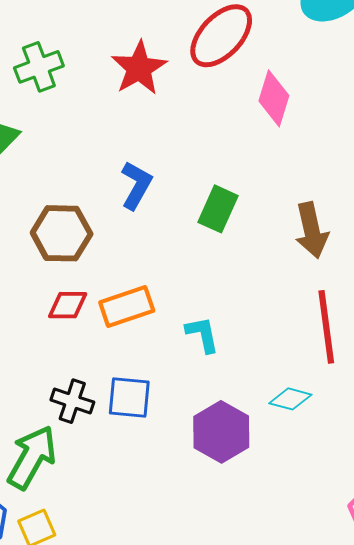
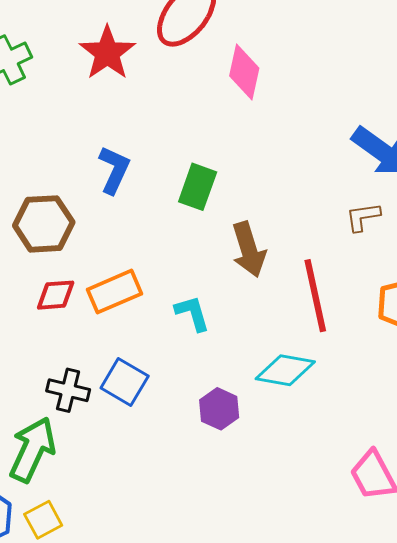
brown arrow: (312, 230) -> (249, 250), moved
blue square: (129, 397) -> (125, 382), turned 30
cyan diamond: (290, 399) -> (285, 370), size x1.4
purple hexagon: (221, 432) -> (219, 409), size x0.7

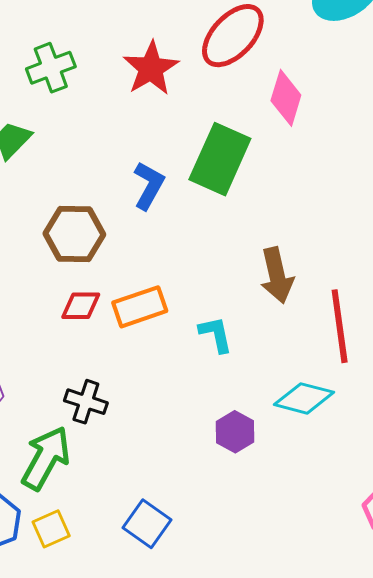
green rectangle: (198, 187) -> (220, 159), moved, size x1.5
blue square: (125, 382) -> (147, 524), moved

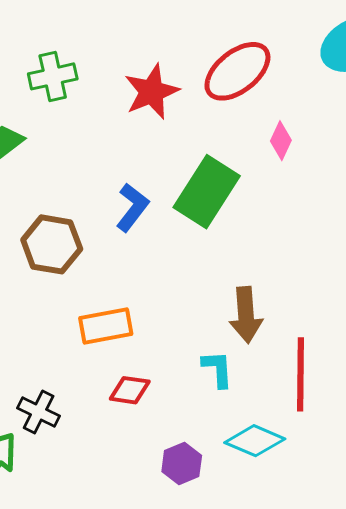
pink diamond: (286, 98) -> (281, 141), size x0.7
red diamond: (81, 306) -> (130, 390), moved
cyan L-shape: (216, 334) -> (218, 369), moved

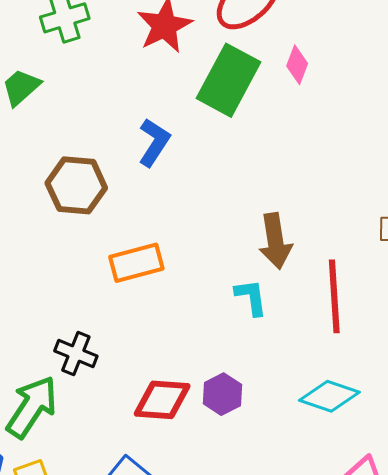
green rectangle: (207, 192) -> (228, 80), moved
red diamond: (130, 390) -> (162, 400), moved, size x1.4
cyan diamond: (255, 441) -> (329, 396), moved

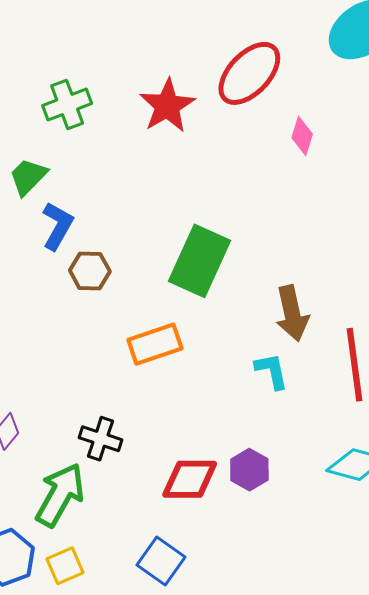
green rectangle: (228, 80) -> (200, 261), moved
blue L-shape: (154, 142) -> (58, 226), moved
brown hexagon: (76, 185) -> (90, 271), size x0.7

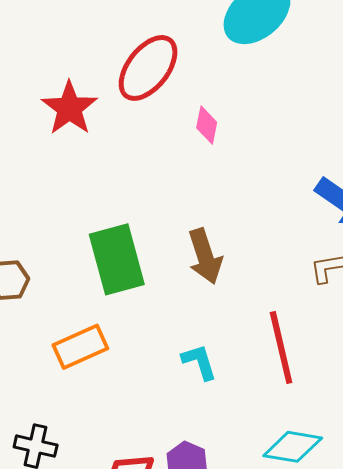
green rectangle: (200, 261) -> (117, 259), turned -34
brown arrow: (292, 313) -> (205, 256), moved

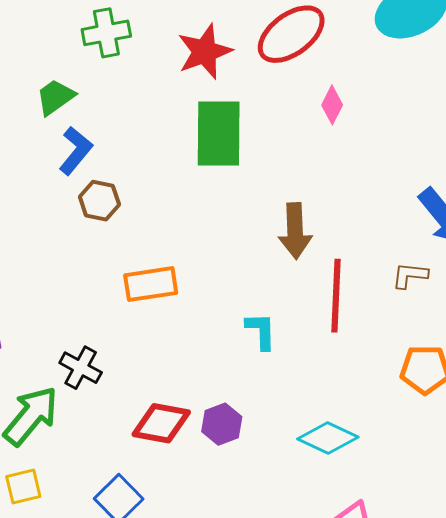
green rectangle: (117, 259) -> (219, 134), moved
red line: (281, 348) -> (336, 296), moved

